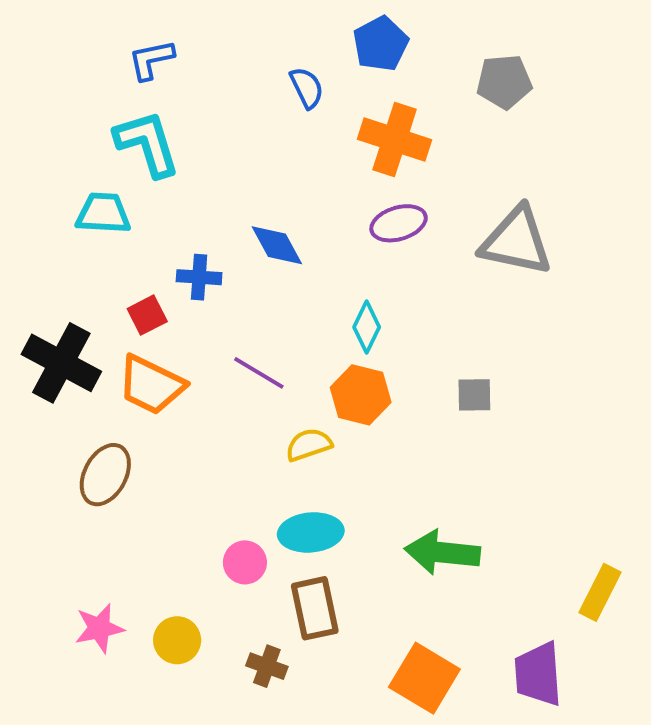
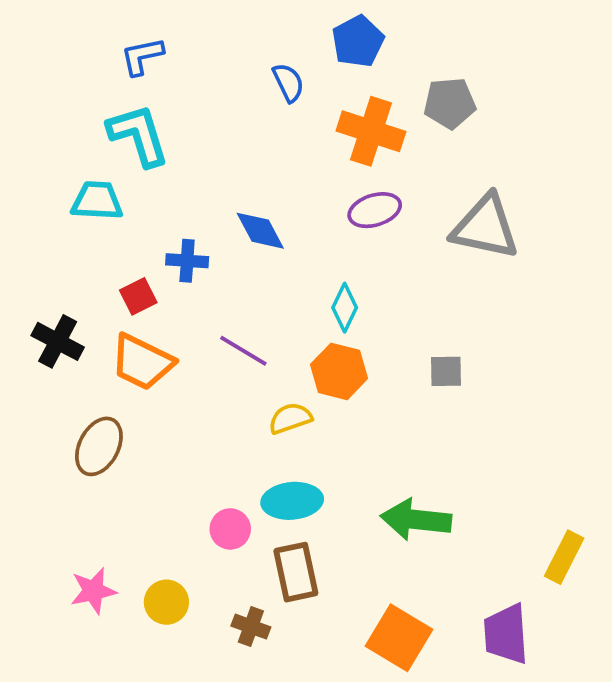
gray pentagon: (504, 82) -> (450, 103), moved
black cross: (61, 363) -> (58, 341), size x0.7

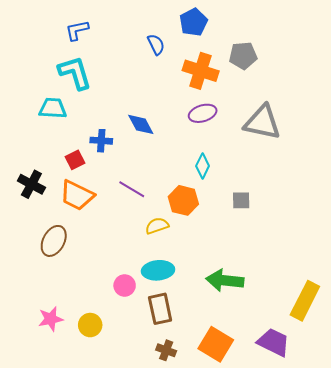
cyan diamond: (345, 308) -> (203, 166), moved
yellow rectangle: (564, 557) -> (305, 301), size x1.4
brown cross: (251, 627) -> (166, 350), moved
purple trapezoid: (506, 634) -> (273, 342), turned 120

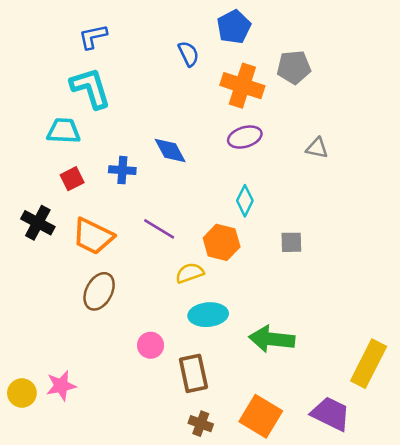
gray triangle: (262, 122) -> (317, 148), size x0.5
red square: (75, 160) -> (72, 179), moved
brown ellipse: (54, 241) -> (99, 291), moved
cyan ellipse: (158, 270) -> (208, 315), moved
yellow circle: (90, 325) -> (22, 393), moved

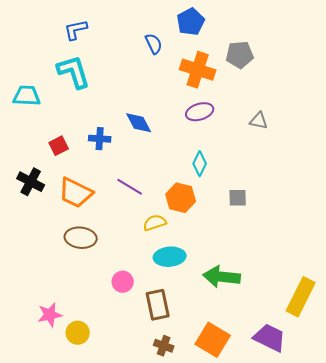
cyan trapezoid: (64, 131) -> (27, 96), moved
brown ellipse: (99, 291) -> (81, 238), turned 68
yellow circle: (22, 393) -> (78, 333), moved

